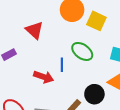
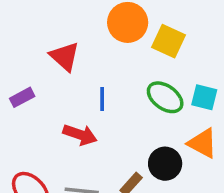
green ellipse: (82, 51) -> (165, 97), moved
blue line: (62, 65) -> (102, 99), moved

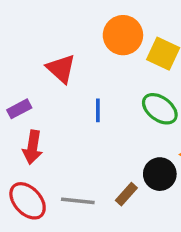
red arrow: (80, 135) -> (33, 147), moved, turned 80

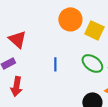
red triangle: (61, 69) -> (17, 39), moved

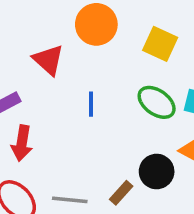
orange circle: (70, 19) -> (96, 24), moved
red triangle: (17, 39) -> (48, 60), moved

